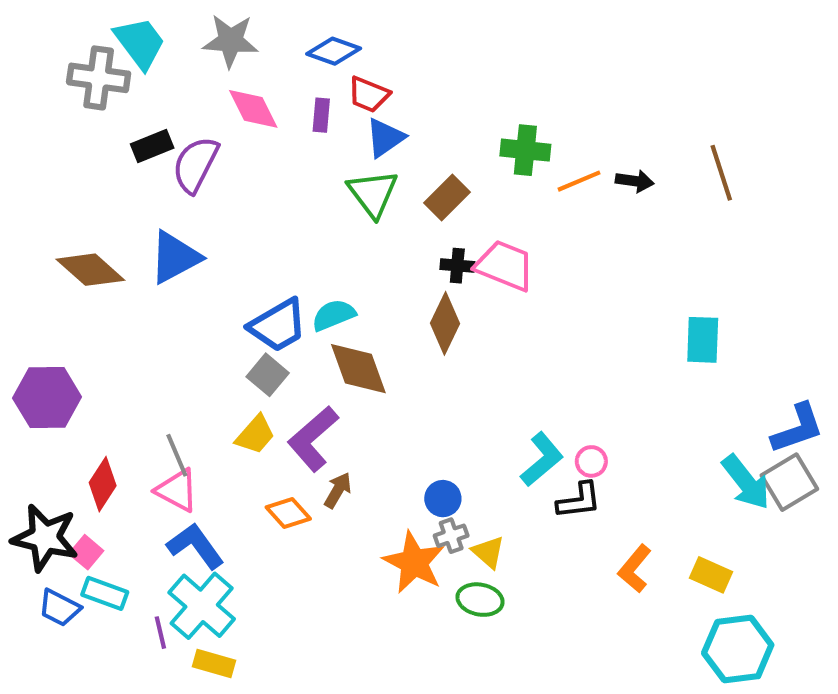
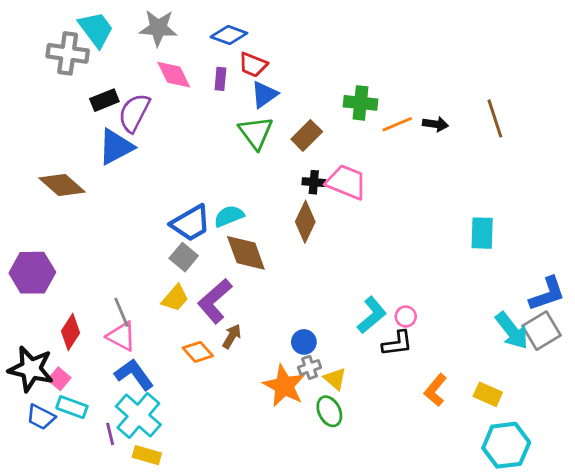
blue triangle: (175, 257) -> (116, 147), moved
green ellipse: (480, 600) -> (329, 411), turned 52

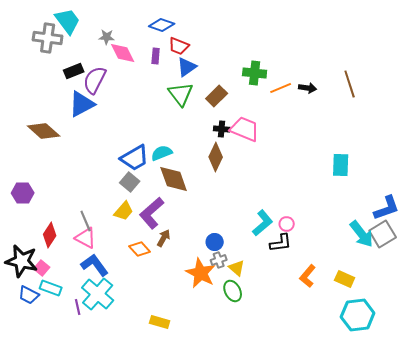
gray star: (158, 28) -> (107, 37), moved, size x0.6
purple hexagon: (32, 273) -> (23, 193), size x0.7
yellow rectangle: (147, 455) -> (160, 322), moved

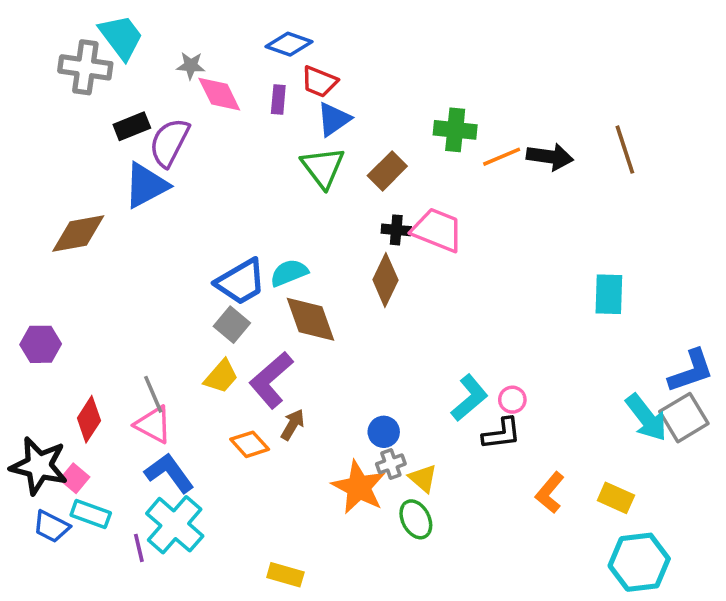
black arrow: (308, 88) -> (550, 157), size x1.4
brown diamond: (44, 131) -> (78, 234), turned -52

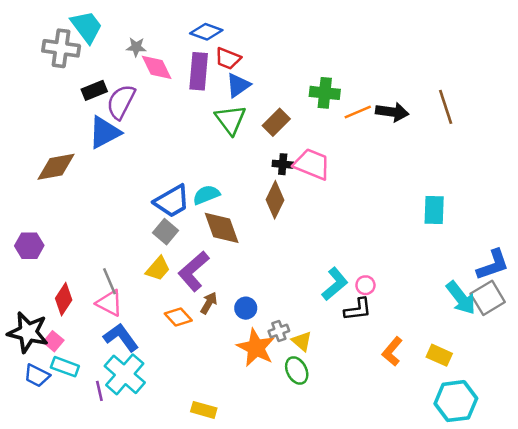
purple rectangle: (278, 100) -> (199, 71), size x1.8
blue circle: (384, 432) -> (246, 308), moved

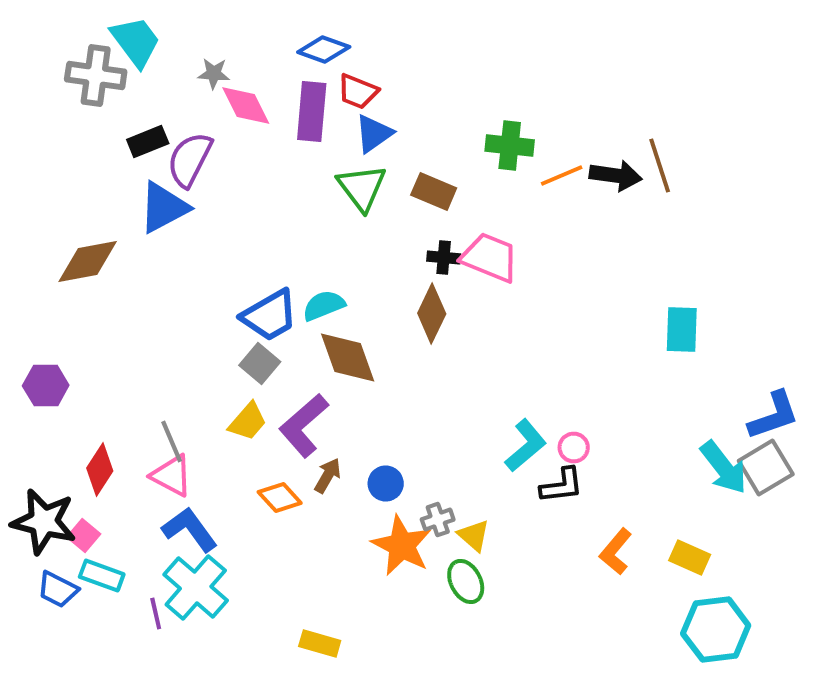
brown line: (446, 107) -> (660, 166), moved
brown rectangle: (276, 122) -> (434, 192), turned 68

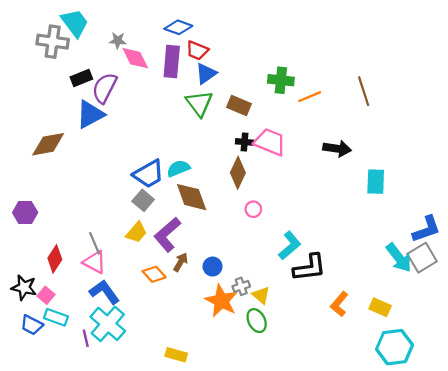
black arrow: (616, 176) -> (337, 149), moved
pink circle: (574, 448) -> (253, 209), moved
black L-shape: (562, 486) -> (310, 268), size x1.4
black star: (44, 522) -> (24, 287), size x0.7

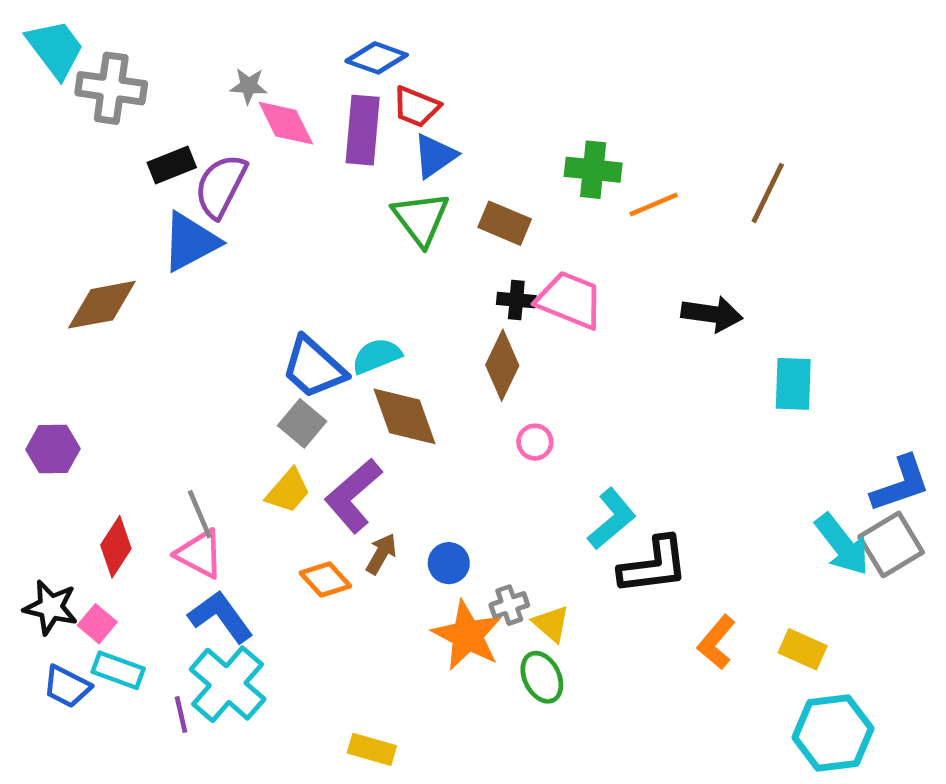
cyan trapezoid: (75, 23) -> (55, 49), moved
brown line: (364, 91) -> (768, 193), turned 44
blue trapezoid: (149, 174) -> (314, 368), turned 72

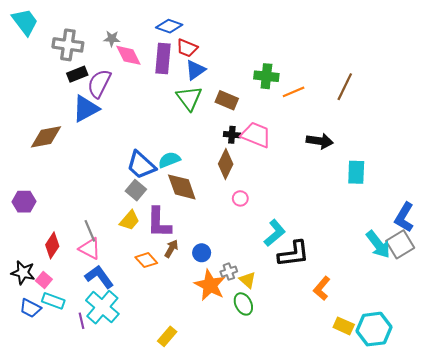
gray cross: (111, 88) -> (68, 45), moved
blue L-shape: (900, 484) -> (404, 217), turned 140
purple L-shape: (353, 496) -> (159, 222), turned -48
yellow rectangle: (803, 649) -> (344, 326), moved
yellow rectangle: (372, 749) -> (167, 336), turned -66

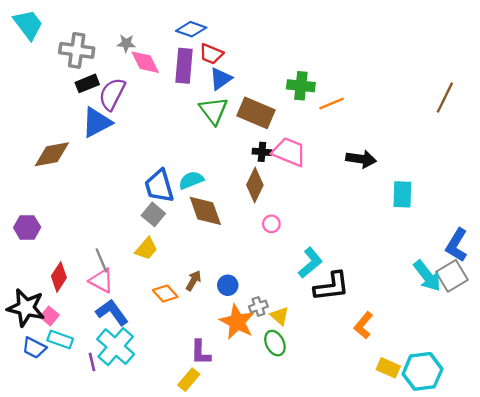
brown line: (345, 87) -> (445, 98), moved
brown rectangle: (227, 100) -> (256, 113), size x1.4
blue trapezoid: (141, 165) -> (159, 186), turned 32
purple L-shape: (159, 222) -> (201, 353), moved, size x0.7
black star: (23, 273) -> (26, 308), size x1.4

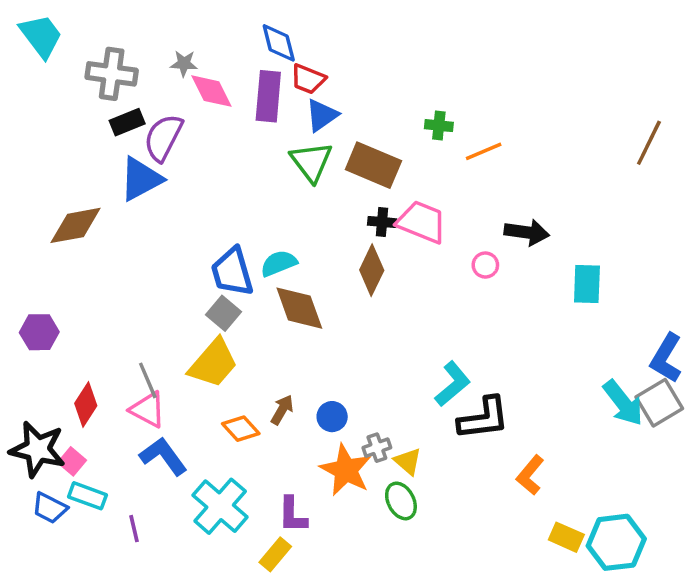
blue diamond: (191, 29) -> (279, 43), turned 56
green cross: (301, 86) -> (439, 126), size x0.7
pink circle: (271, 224) -> (485, 265), moved
yellow trapezoid: (146, 249) -> (213, 363), size x1.5
cyan cross: (116, 347) -> (220, 506), moved

